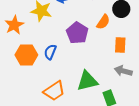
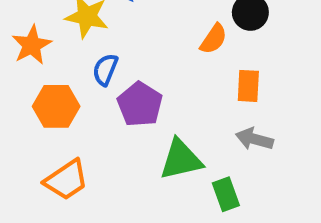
purple pentagon: (77, 33) -> (140, 104), moved
blue semicircle: (50, 52) -> (105, 70), moved
orange trapezoid: (54, 91) -> (66, 180), moved

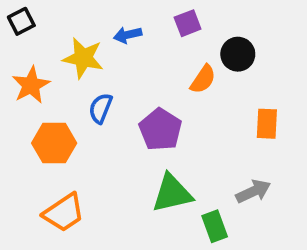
orange rectangle: (248, 86) -> (267, 124), moved
purple pentagon: (140, 104) -> (160, 130), moved
gray arrow: (254, 139) -> (253, 191), moved, turned 140

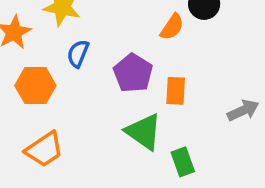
orange rectangle: (267, 124) -> (176, 91), moved
gray arrow: (253, 191) -> (243, 110), moved
green triangle: (172, 193) -> (144, 132), turned 48

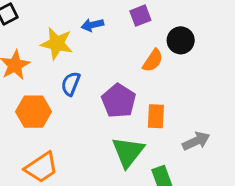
gray arrow: (243, 110) -> (196, 141), moved
green triangle: (144, 132) -> (128, 152), turned 33

